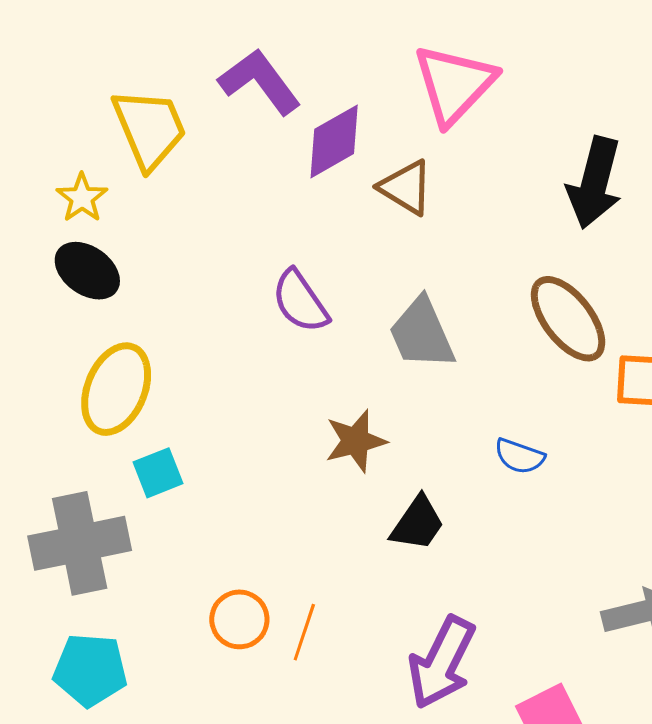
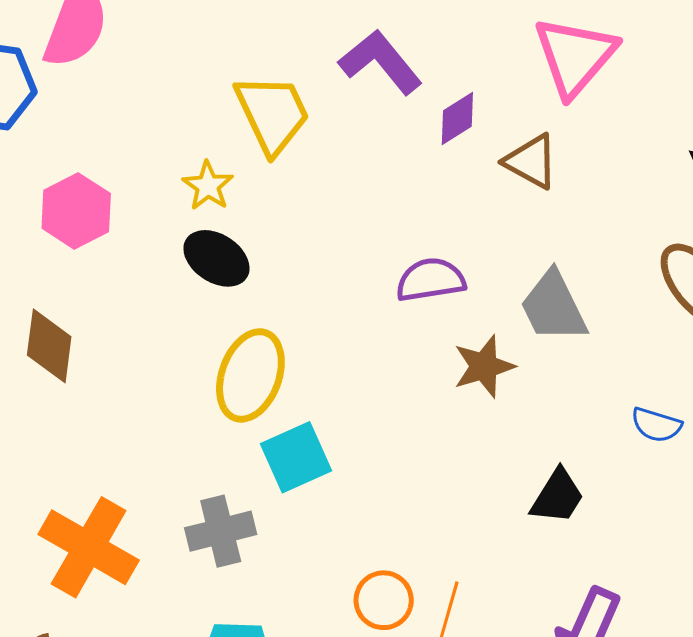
purple diamond: (334, 141) -> (457, 119), size x0.7
purple semicircle: (300, 301) -> (431, 280), turned 118
brown star: (356, 441) -> (484, 366), moved
cyan square: (158, 473) -> (296, 457), size x1.4
gray cross: (80, 543) -> (221, 531), size x0.7

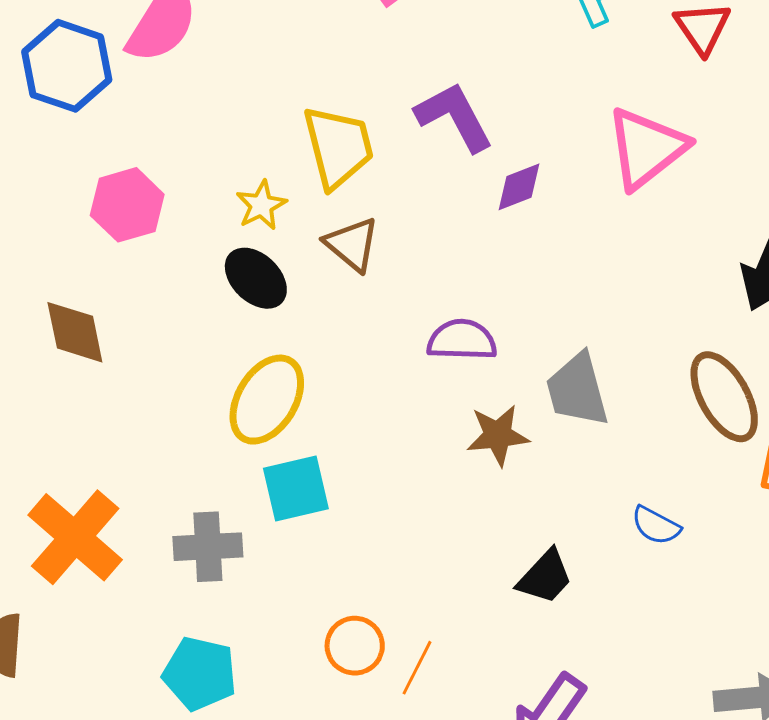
brown triangle: (531, 161) -> (352, 244), moved
brown diamond: (49, 346) -> (75, 332), turned -30

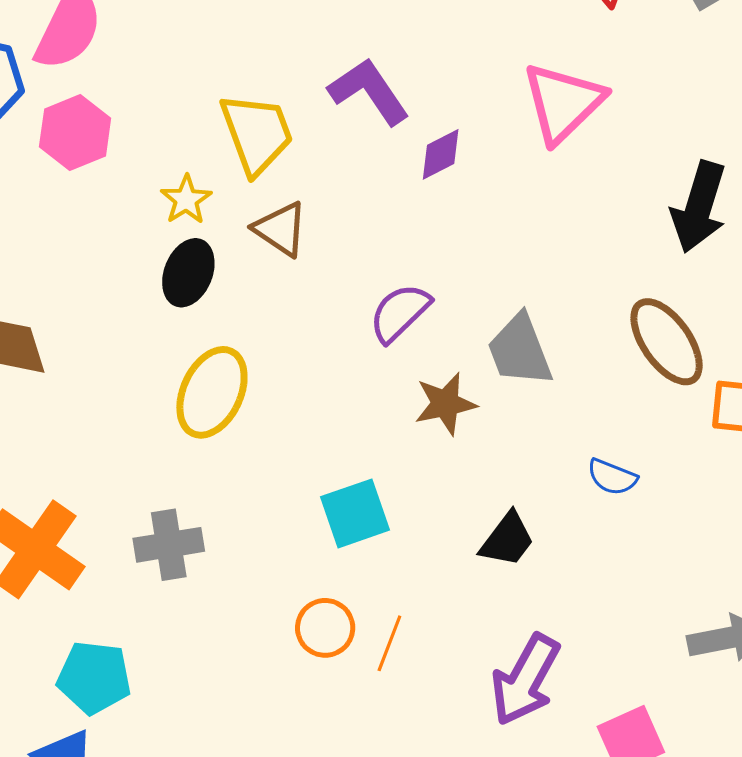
pink hexagon: (127, 205) -> (75, 132), moved
black ellipse: (256, 278) -> (188, 273), turned 74
purple semicircle: (462, 340) -> (400, 313), turned -40
cyan square: (296, 489) -> (355, 513), moved
cyan pentagon: (200, 674) -> (94, 678), moved

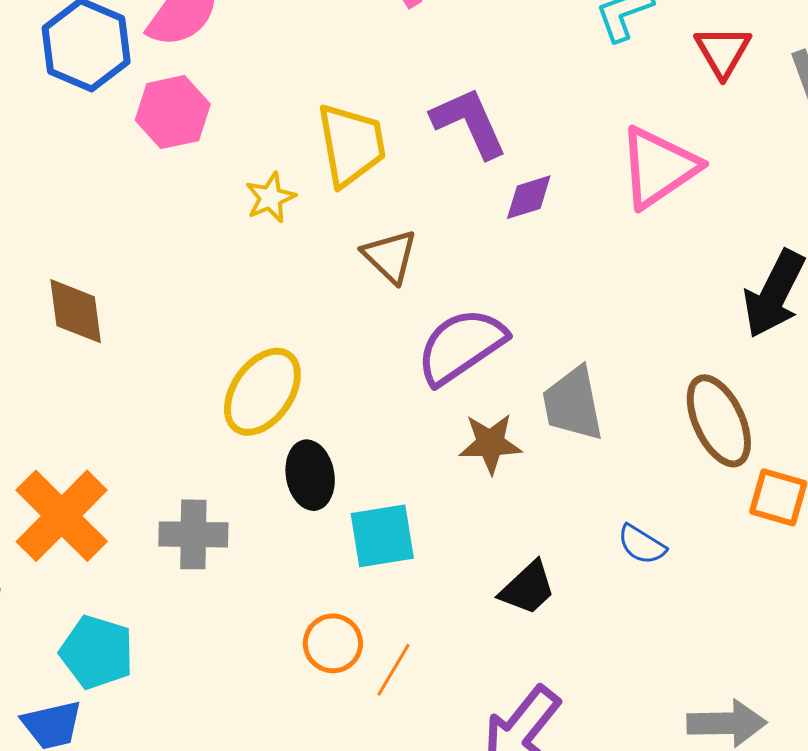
brown triangle: (280, 229) -> (390, 256), moved
black ellipse: (188, 273) -> (310, 475), moved, turned -42
purple semicircle: (400, 313) -> (461, 346), size x1.4

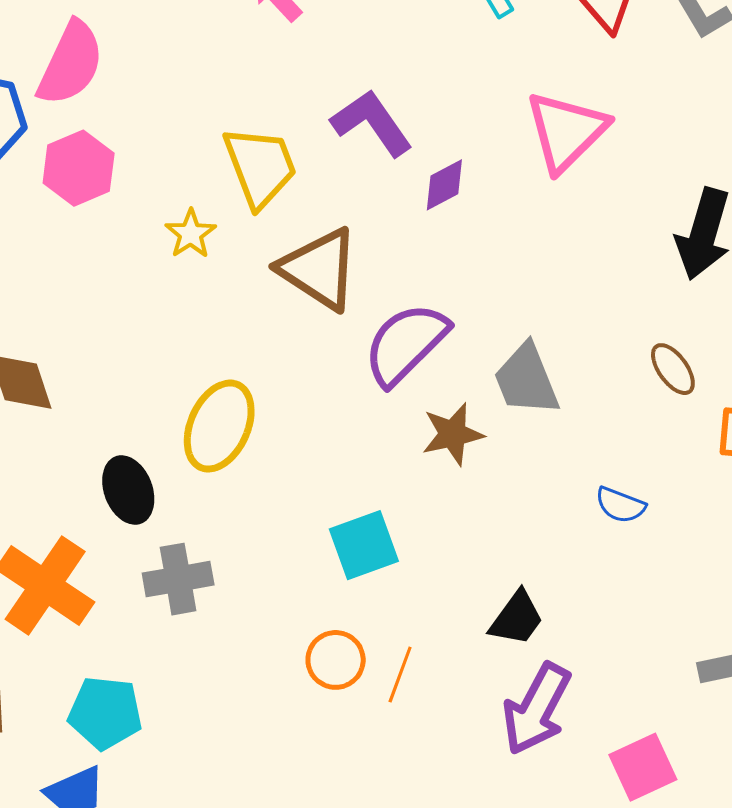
brown triangle: (390, 256) -> (319, 269), size x1.5
brown ellipse: (719, 421) -> (673, 369), size x0.6
black ellipse: (310, 475) -> (128, 490), moved
black trapezoid: (528, 588) -> (517, 618), moved

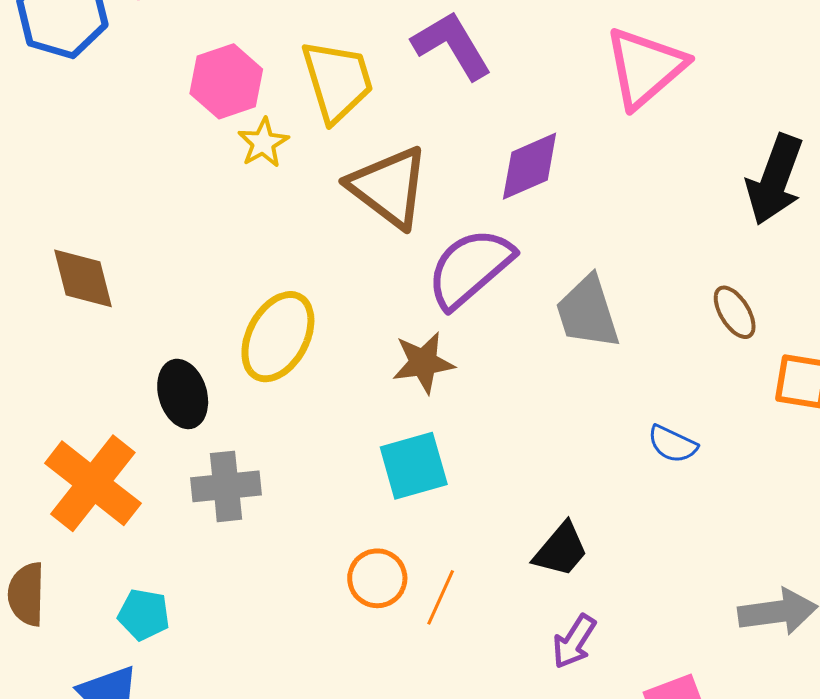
pink hexagon: (79, 168) -> (226, 81), moved
purple diamond: (444, 185) -> (530, 166), moved, size x1.4
brown star: (453, 434) -> (423, 363), moved
purple arrow: (536, 709) -> (574, 642), size x0.6
cyan pentagon: (105, 713) -> (144, 615), size x0.7

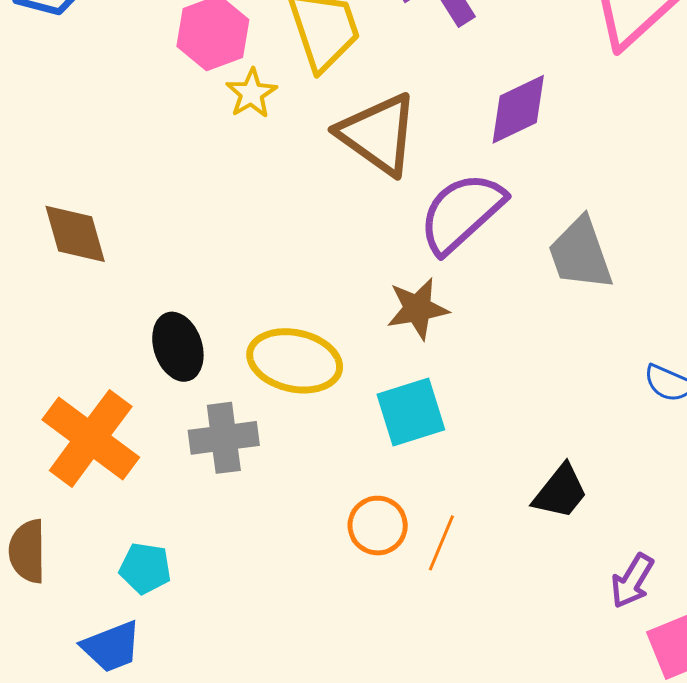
yellow ellipse: (278, 337) -> (295, 361), moved, turned 76
purple arrow: (574, 642) -> (632, 581), moved

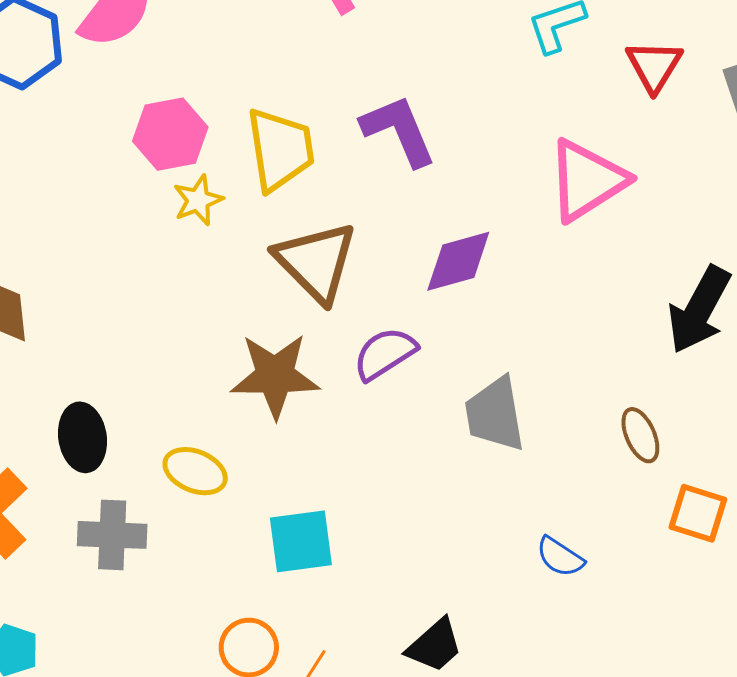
purple semicircle: (462, 213) -> (385, 354), size x0.7
brown star: (418, 309) -> (275, 376), moved, size x1.4
yellow ellipse: (295, 361) -> (195, 471), size x0.7

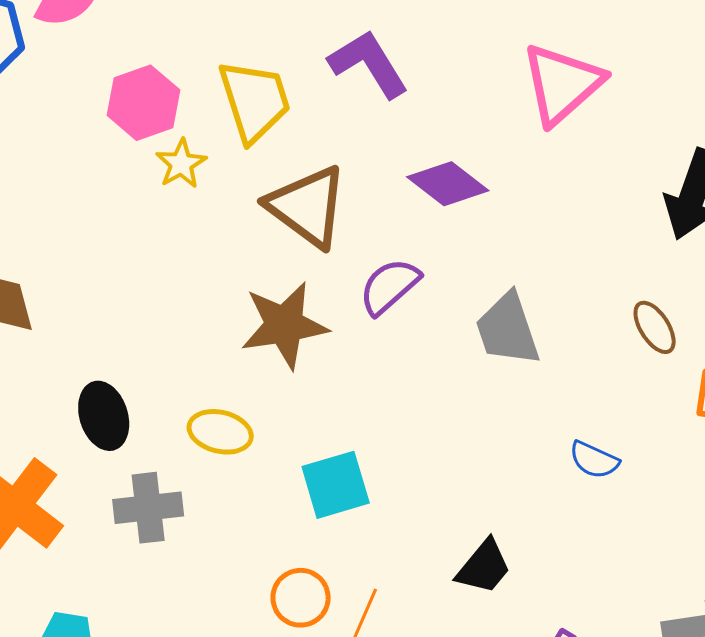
purple diamond: (458, 261) -> (448, 184), turned 62

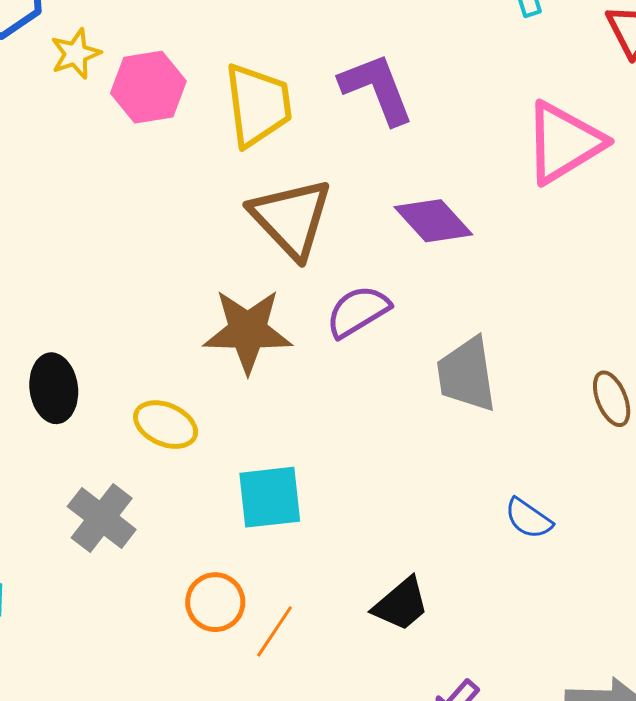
yellow star: (181, 164) -> (76, 54), moved
gray cross: (148, 508) -> (102, 518), moved, turned 34

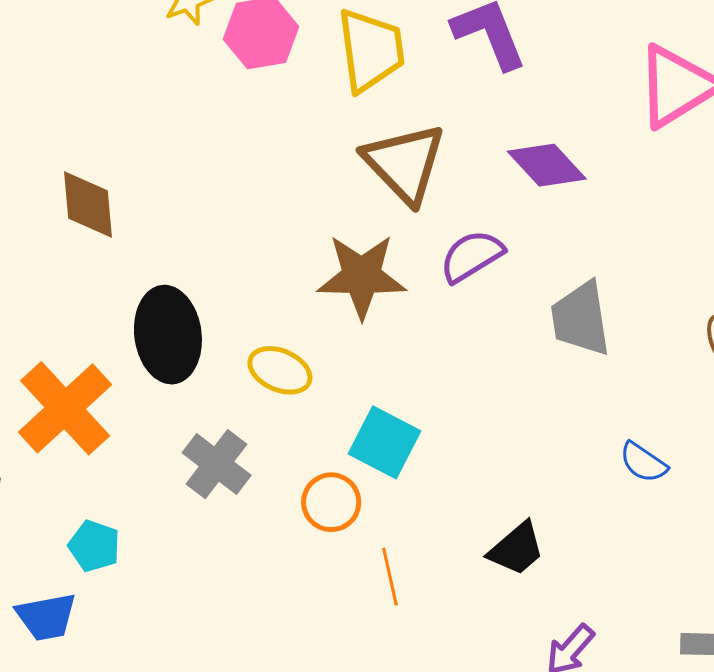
black ellipse: (54, 388) -> (168, 335), size x1.4
cyan square: (270, 497) -> (385, 442), turned 34
orange circle: (215, 602) -> (331, 502), moved
orange line: (275, 631) -> (390, 577), turned -46

